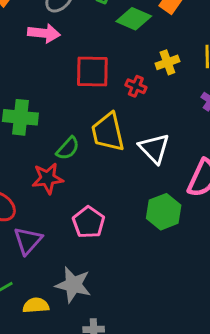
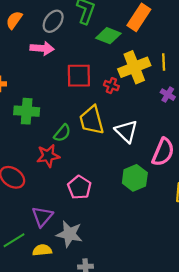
yellow cross: (167, 62) -> (134, 67), size x1.8
purple triangle: (28, 241) -> (42, 216), moved

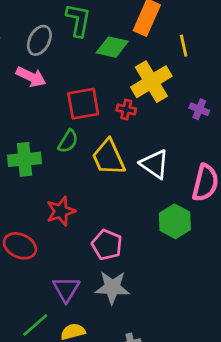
pink arrow: (42, 48) -> (31, 77), turned 30
yellow line: (164, 62) -> (184, 46), moved
green semicircle: (62, 133) -> (68, 141), moved
gray star: (69, 234) -> (112, 287), moved

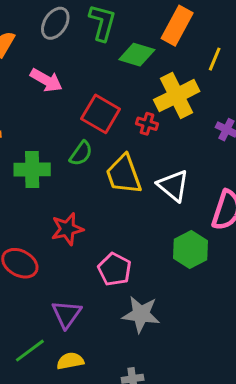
gray ellipse: (39, 40) -> (55, 23), moved
yellow line: (184, 46) -> (215, 59), turned 30
red square: (83, 104) -> (101, 114), turned 36
gray star: (112, 287) -> (141, 314), moved

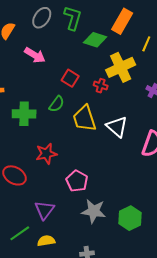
red square: (101, 114) -> (70, 78), size x0.7
green hexagon: (190, 249) -> (130, 218), moved

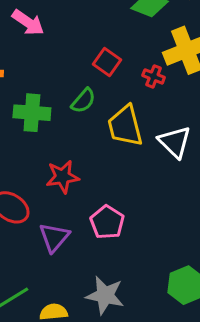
pink arrow: (35, 55) -> (28, 22), moved
purple triangle: (44, 210) -> (54, 237), moved
gray star: (94, 211) -> (105, 295), moved

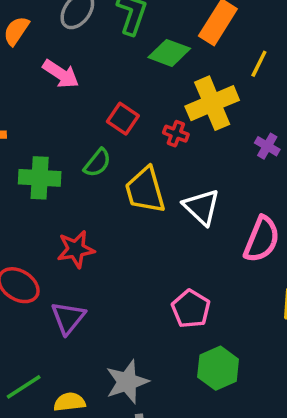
pink arrow: (28, 22) -> (61, 74), moved
pink pentagon: (107, 222) -> (191, 309), moved
gray star: (105, 295) -> (127, 382), turned -30

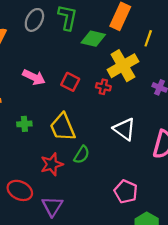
pink arrow: (61, 74) -> (34, 77), moved
green semicircle: (97, 163) -> (82, 155), moved
green cross: (40, 178) -> (24, 124), size x0.6
yellow trapezoid: (145, 190) -> (63, 127), moved

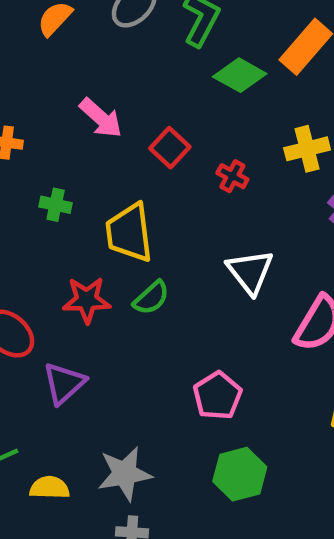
yellow cross: (123, 66) -> (307, 149), moved, size x0.7

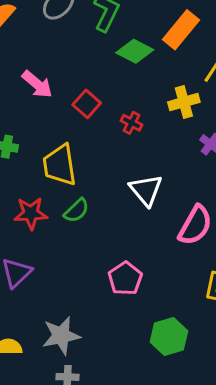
green hexagon: (240, 474) -> (169, 337), moved

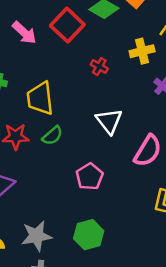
red square: (87, 104) -> (67, 25), moved, size x1.5
pink pentagon: (125, 279) -> (90, 177), moved
green hexagon: (169, 337) -> (89, 235), moved

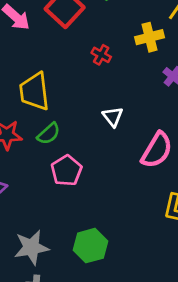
white triangle: (109, 121) -> (113, 117), size x0.7
pink pentagon: (90, 177) -> (66, 171), moved

